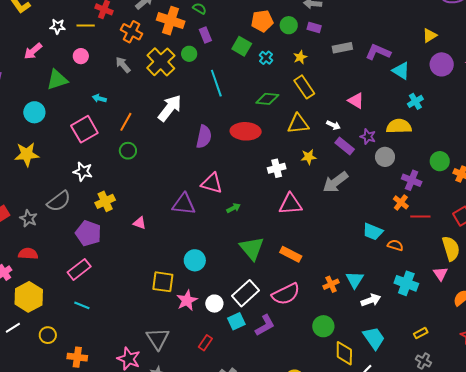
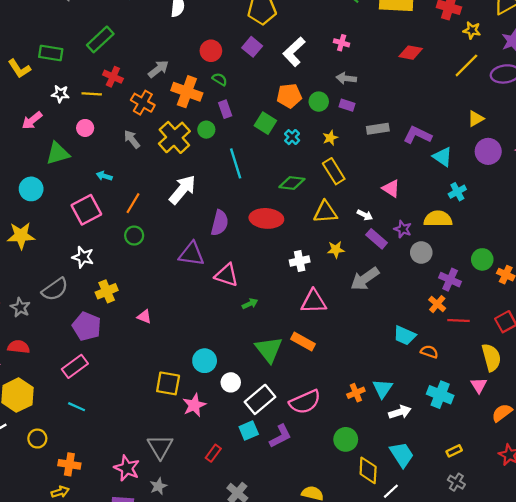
purple triangle: (184, 204) -> (191, 254), moved
orange rectangle: (291, 254) -> (303, 341), moved
white circle: (214, 304) -> (231, 382), moved

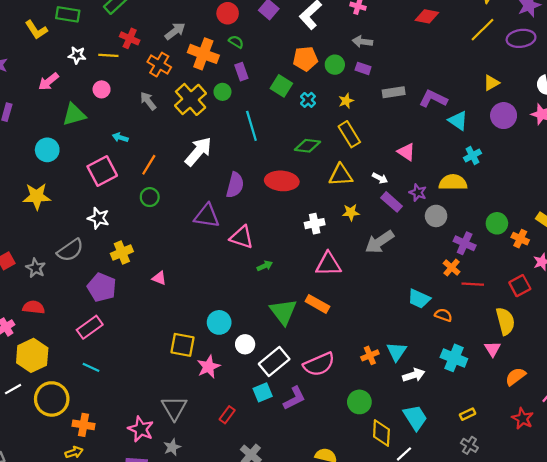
yellow circle: (37, 439) -> (52, 399), size x1.8

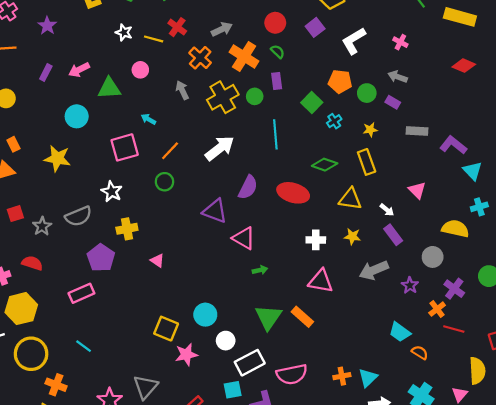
pink arrow: (48, 82) -> (79, 70), moved
purple star: (418, 193) -> (410, 285), moved
cyan line: (91, 367) -> (84, 346), moved

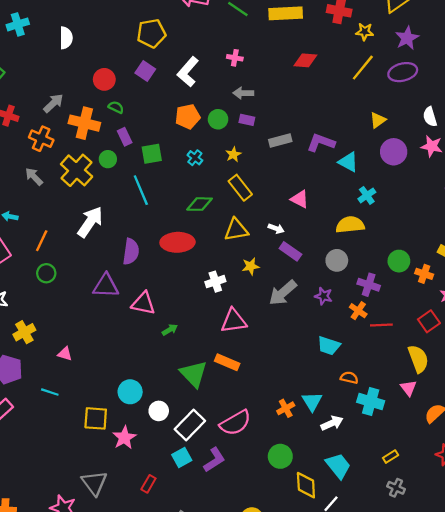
green square: (312, 103) -> (152, 154), moved, turned -36
cyan line: (84, 346) -> (50, 392), moved
orange semicircle: (420, 352) -> (349, 378), moved

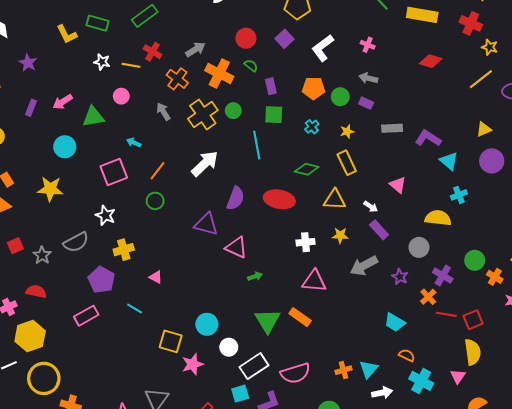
purple rectangle: (125, 137) -> (271, 86), moved
red square: (429, 321) -> (473, 320), moved

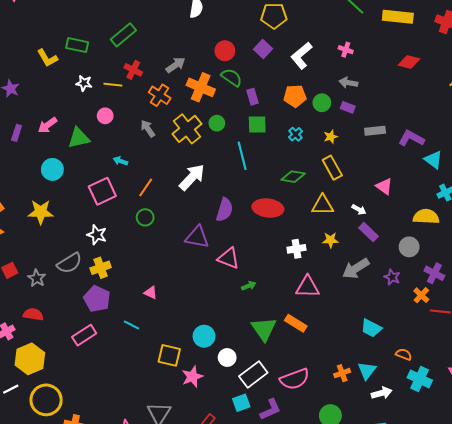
green semicircle: (251, 66) -> (232, 77), size x1.5
yellow cross: (124, 250) -> (101, 268), moved
cyan trapezoid: (395, 322) -> (371, 328), moved

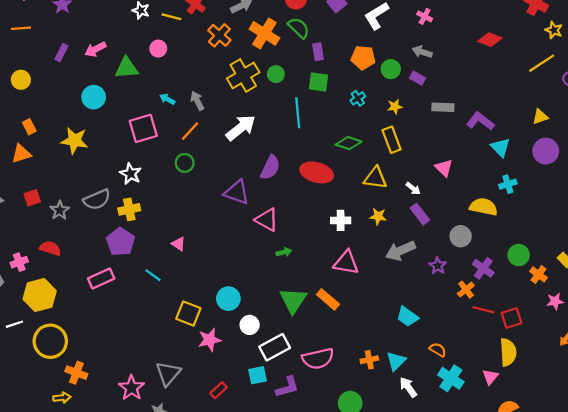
gray arrow: (148, 129) -> (197, 101), moved
white arrow: (382, 393) -> (408, 387), turned -120

